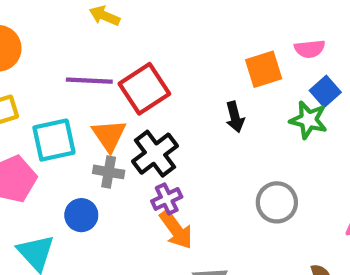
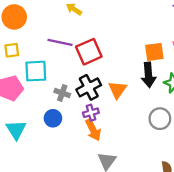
black arrow: (235, 117) -> (149, 75), moved, size x1.5
orange triangle: (109, 135) -> (117, 90), moved
gray circle: (277, 202) -> (160, 119), moved
blue circle: (81, 215) -> (53, 118), moved

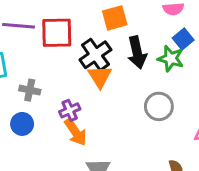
red square: (89, 52) -> (57, 33), turned 30
orange square: (154, 52) -> (115, 18), moved
black cross: (89, 87) -> (95, 55), moved

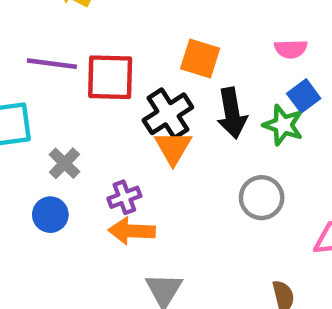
orange square: (115, 18) -> (200, 59), turned 30
gray cross: (30, 90) -> (64, 163), turned 30
orange arrow: (75, 132) -> (132, 231), turned 124

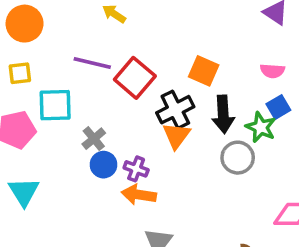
red square: (110, 77) -> (135, 78), turned 33
purple cross: (124, 197) -> (136, 169), turned 35
gray circle: (262, 198) -> (238, 158), moved
blue circle: (50, 215) -> (104, 165), moved

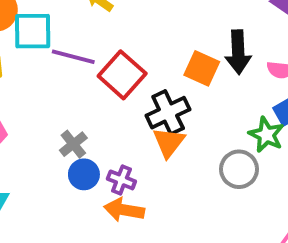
cyan square: (55, 105) -> (33, 31), moved
black arrow: (223, 114) -> (238, 52), moved

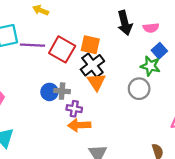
orange square: (202, 68) -> (90, 45), moved
gray cross: (73, 144) -> (62, 91), moved, turned -35
blue circle: (84, 174) -> (49, 92), moved

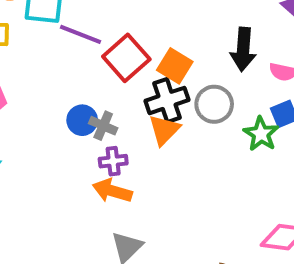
gray circle: (139, 89) -> (214, 104), moved
purple cross: (74, 109) -> (113, 161), turned -35

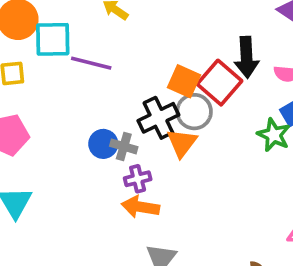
red square: (126, 58) -> (219, 83), moved
black cross: (167, 100) -> (158, 118), moved
gray circle: (214, 104) -> (194, 112), moved

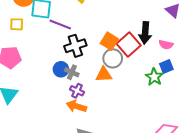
black cross: (158, 118) -> (75, 46), moved
orange triangle: (182, 143) -> (104, 75), turned 42
purple cross: (138, 179) -> (77, 91), turned 32

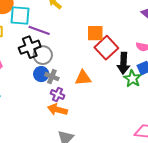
black arrow: (145, 33) -> (123, 63), moved
orange square: (109, 41) -> (95, 33), moved, turned -30
black cross: (75, 46) -> (30, 47), moved
gray circle: (113, 58) -> (43, 55), moved

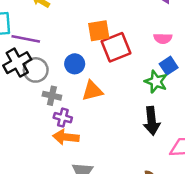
red square: (106, 48) -> (116, 47), turned 30
black arrow: (123, 63) -> (152, 121), moved
blue circle: (41, 74) -> (75, 64), moved

